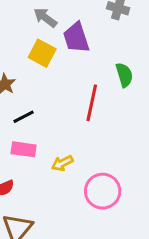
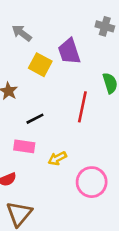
gray arrow: (45, 18) -> (22, 33), moved
black line: (24, 117) -> (35, 119), moved

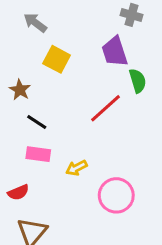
purple trapezoid: (69, 51) -> (115, 52), moved
red line: (82, 107) -> (106, 108), turned 36
black line: (35, 119) -> (37, 122), moved, turned 60

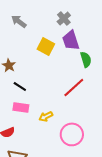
gray cross: (132, 15) -> (64, 18), moved, turned 32
yellow square: (57, 59) -> (46, 46), moved
red line: (106, 108) -> (74, 87), moved

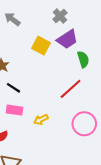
purple trapezoid: (71, 40) -> (67, 39), turned -105
pink circle: (72, 134) -> (84, 124), moved

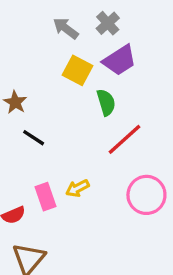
gray arrow: (12, 19) -> (66, 28), moved
green semicircle: (83, 59) -> (106, 102), moved
pink rectangle: (15, 110) -> (45, 197), moved, turned 63

